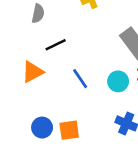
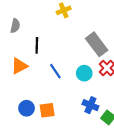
gray semicircle: (38, 14) -> (15, 26), moved
black line: (56, 45) -> (37, 45), turned -63

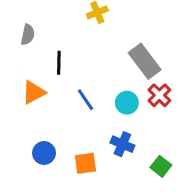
blue cross: (90, 105) -> (122, 144), moved
orange square: (47, 110) -> (85, 163), moved

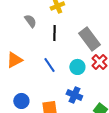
gray semicircle: (28, 35) -> (30, 21), moved, turned -48
black line: (59, 63) -> (54, 33), moved

